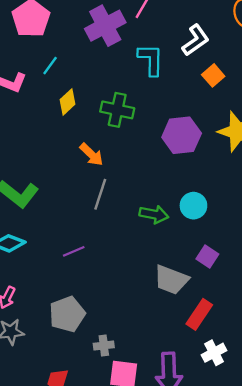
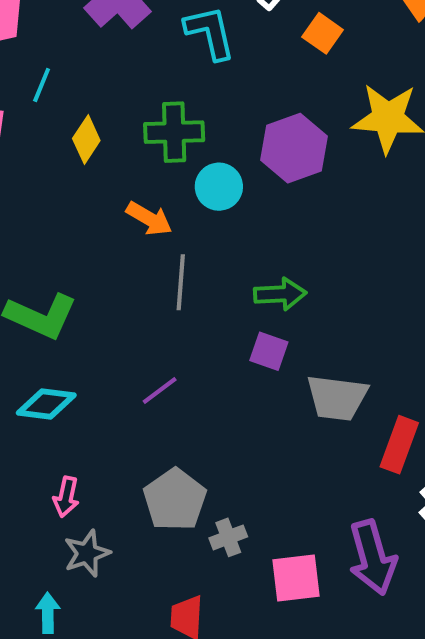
cyan circle: (193, 206) -> (219, 187), moved
purple square: (207, 257) -> (269, 351), moved
gray cross: (104, 345) -> (228, 537), moved

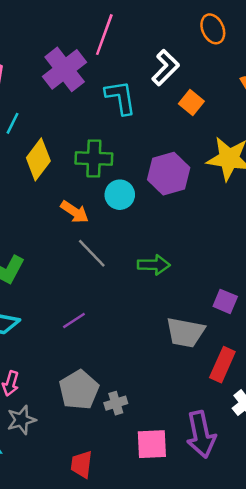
yellow diamond: (86, 139) -> (38, 159), size x1.4
gray line: (181, 282) -> (92, 253), turned -52
purple square: (269, 351) -> (225, 301), moved
gray cross: (228, 537) -> (116, 403), moved

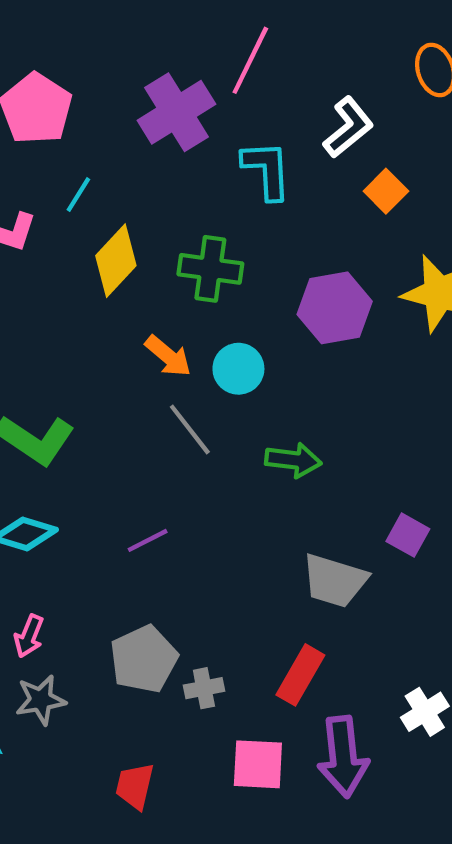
cyan circle: (120, 195) -> (238, 369), moved
red rectangle: (222, 365) -> (300, 675), moved

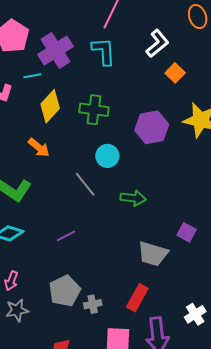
purple cross: (176, 112) -> (55, 51), moved
cyan L-shape: (267, 170) -> (104, 51), moved
cyan line: (78, 195) -> (32, 76), turned 48
orange arrow: (168, 356) -> (39, 147), moved

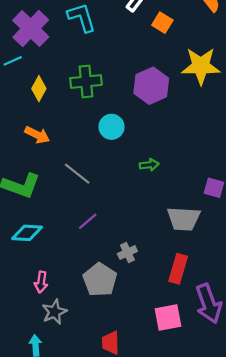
yellow diamond: (50, 106) -> (39, 89), size x0.7
gray line: (85, 184) -> (77, 174), moved
green arrow: (133, 198) -> (149, 165), size x0.7
gray cross: (93, 304) -> (127, 252), moved

